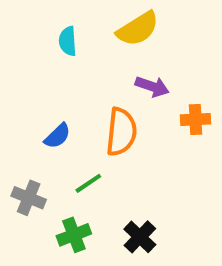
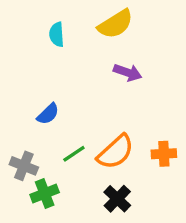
orange cross: (195, 119) -> (164, 154), moved
orange semicircle: (121, 132) -> (115, 152), moved, turned 42
green cross: (74, 235) -> (45, 194), moved

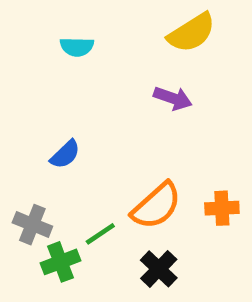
yellow semicircle: (115, 24) -> (191, 33), moved
cyan semicircle: (57, 34) -> (77, 47), turned -85
green line: (74, 154) -> (100, 234), moved

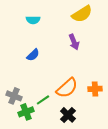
purple arrow: (173, 98) -> (74, 42), turned 49
blue semicircle: (65, 154) -> (33, 55), moved

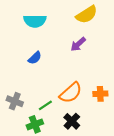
cyan semicircle: (33, 20) -> (35, 21), size x1.5
purple arrow: (74, 42) -> (78, 44), turned 70
green cross: (26, 112) -> (35, 124), moved

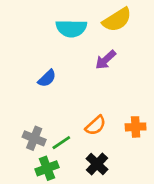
cyan semicircle: (35, 21) -> (71, 28), moved
orange semicircle: (71, 93) -> (96, 125), size x0.7
gray cross: (15, 101) -> (34, 138), moved

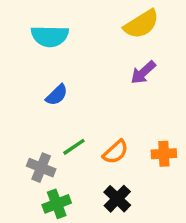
cyan semicircle: (71, 28) -> (50, 36), moved
purple arrow: (106, 60) -> (143, 72), moved
green line: (61, 143) -> (74, 147), moved

